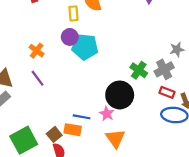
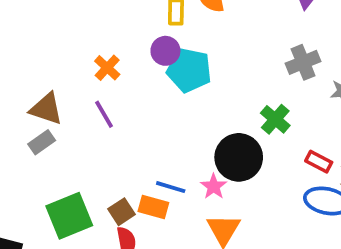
gray cross: (164, 69) -> (303, 62), moved

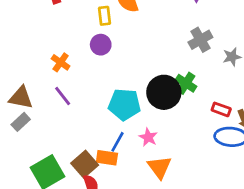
cyan pentagon: (189, 70) -> (124, 104), moved
black circle: (239, 157) -> (164, 92), moved
blue line: (171, 187) -> (118, 142), turned -70
brown square: (122, 212) -> (85, 164), size x1.4

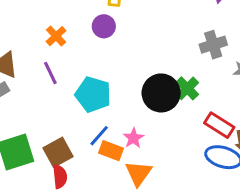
cyan pentagon: (124, 104) -> (93, 94), moved
red rectangle: (221, 109) -> (219, 125), size x1.4
orange rectangle: (107, 158) -> (111, 151), moved

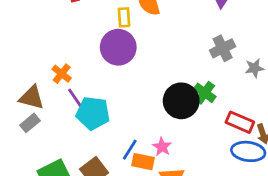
purple circle: (104, 26) -> (118, 47), size x1.6
orange cross: (56, 36) -> (62, 74), moved
cyan pentagon: (93, 94) -> (93, 113), moved

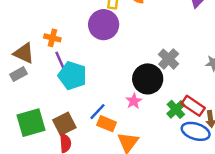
gray cross: (223, 48) -> (169, 59), moved, turned -30
orange cross: (62, 74) -> (52, 38), turned -35
green cross: (205, 93) -> (176, 109), moved
pink star: (162, 147) -> (134, 101), moved

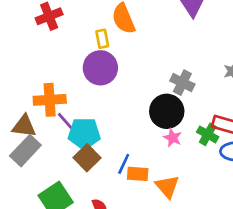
orange cross: (52, 38) -> (50, 100), size x1.6
gray rectangle: (19, 74) -> (25, 151), size x1.6
pink star: (134, 101) -> (173, 138), moved
brown square: (64, 124) -> (87, 158), moved

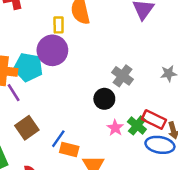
black circle: (167, 111) -> (104, 99), size x0.7
cyan pentagon: (84, 134) -> (28, 67), moved
pink star: (173, 138) -> (115, 128), moved

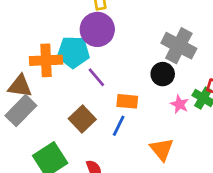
gray cross: (123, 76) -> (179, 46), size x1.4
purple line: (14, 93) -> (96, 77), moved
orange rectangle: (69, 150) -> (127, 101), moved

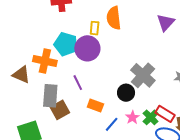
cyan pentagon: (73, 52) -> (66, 44), moved
gray rectangle: (21, 111) -> (50, 96), moved, turned -55
blue line: (119, 126) -> (112, 124), moved

